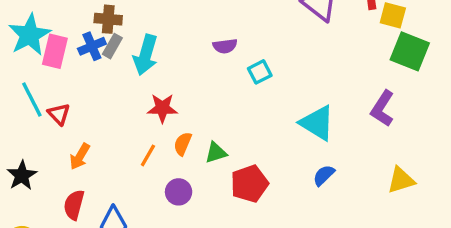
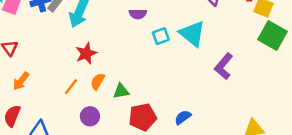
red star: (162, 108) -> (86, 53), turned -30
purple L-shape: (383, 108) -> (224, 66), moved
cyan triangle: (317, 123) -> (192, 34), moved
blue semicircle: (324, 175) -> (183, 117), moved

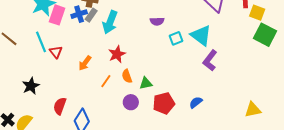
purple L-shape: (224, 66) -> (210, 60), moved
orange arrow: (21, 81) -> (85, 63), moved
orange semicircle: (98, 81) -> (127, 76), turned -48
purple circle: (90, 116) -> (131, 102), moved

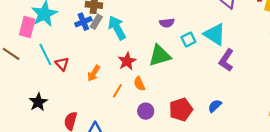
pink rectangle: (57, 15) -> (27, 27), moved
cyan arrow: (110, 22) -> (117, 28), turned 135
green triangle: (146, 83) -> (160, 56), moved, size x1.6

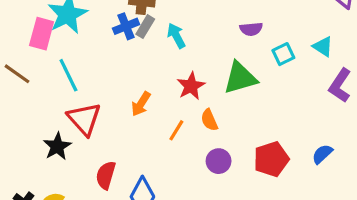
cyan arrow: (117, 28) -> (176, 36), size x0.7
cyan triangle: (215, 34) -> (323, 47), size x0.6
red triangle: (62, 64) -> (84, 119), moved, size x1.6

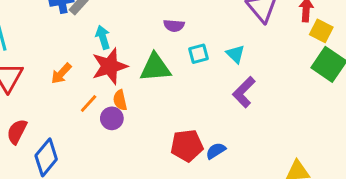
cyan arrow: (176, 36) -> (103, 37), moved
red star: (191, 86) -> (110, 66), size x1.4
red pentagon: (271, 159) -> (187, 146), moved
purple circle: (219, 161) -> (112, 118), moved

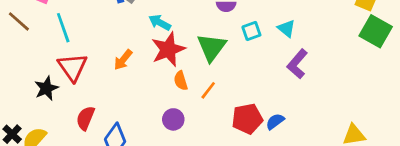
cyan arrow: (103, 37) -> (160, 22), turned -40
green triangle: (155, 68) -> (212, 47), turned -44
orange line: (89, 104) -> (208, 90), moved
purple circle: (112, 118) -> (173, 119), moved

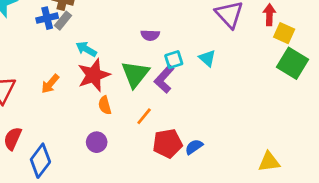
purple L-shape: (297, 64) -> (164, 79), moved
orange line: (208, 90) -> (144, 116), moved

